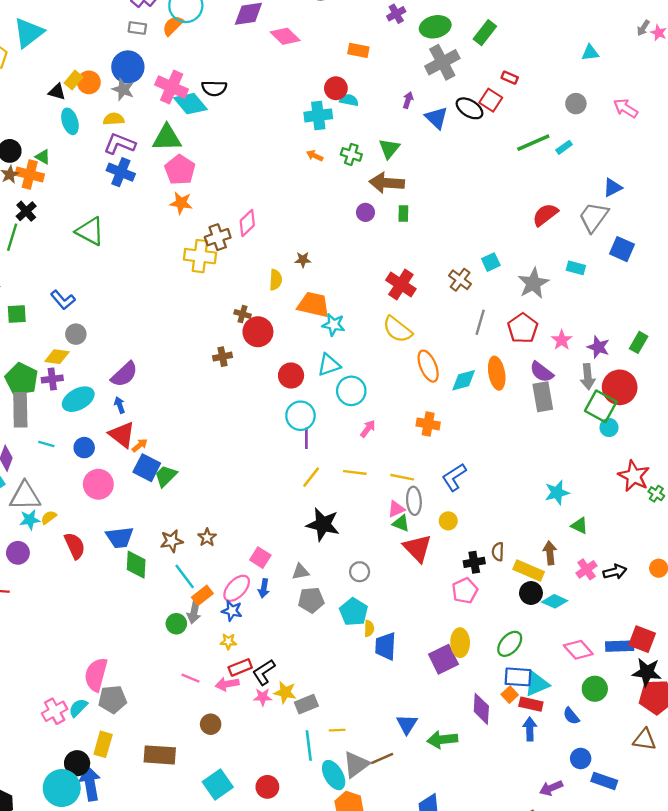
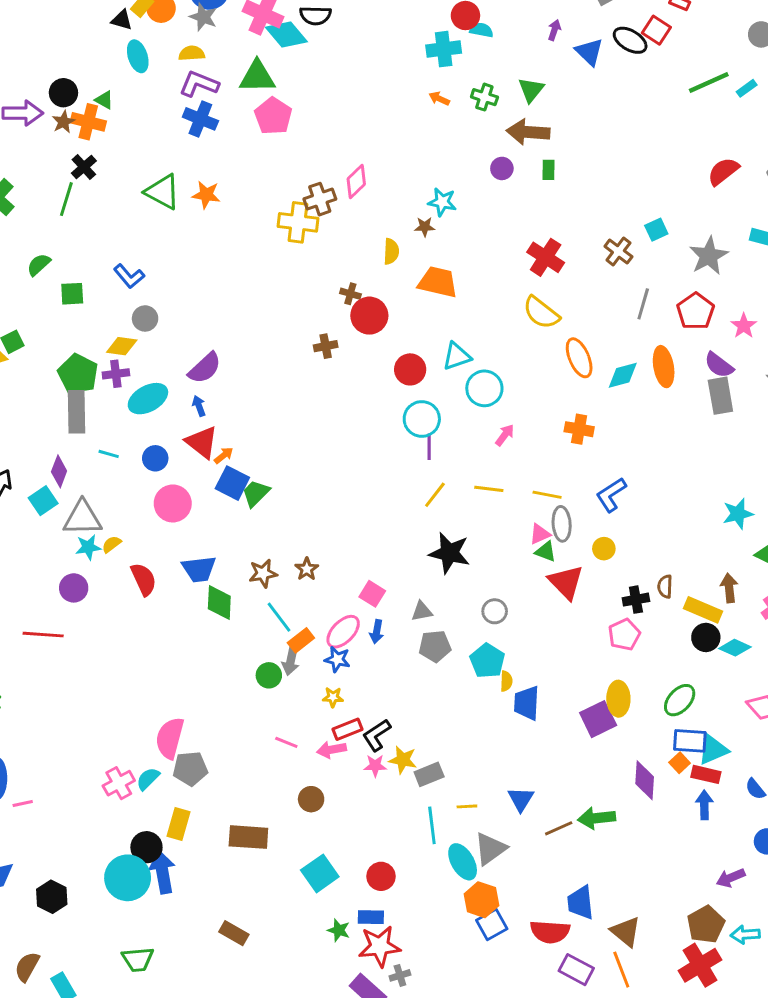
orange star: (181, 203) -> (206, 195), moved
cyan star: (334, 325) -> (442, 202), moved
blue triangle: (407, 724) -> (521, 799), moved
brown line: (382, 758) -> (559, 828), moved

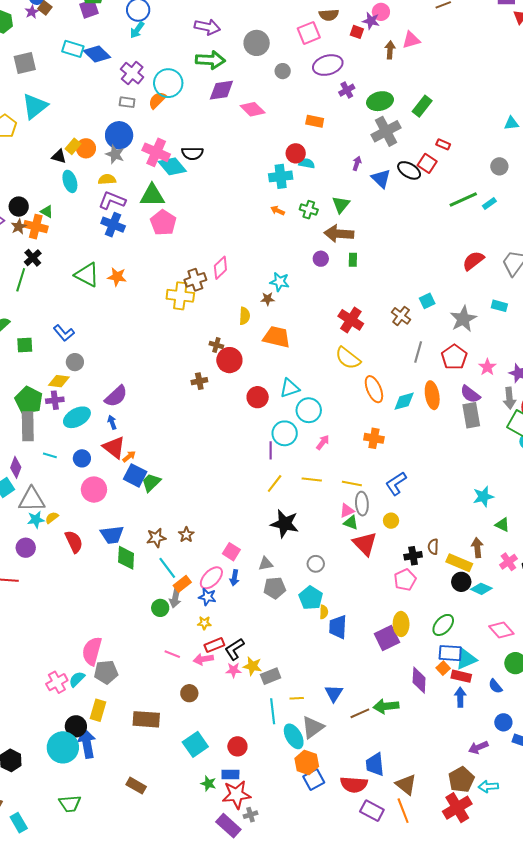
cyan circle: (422, 419) -> (285, 433), moved

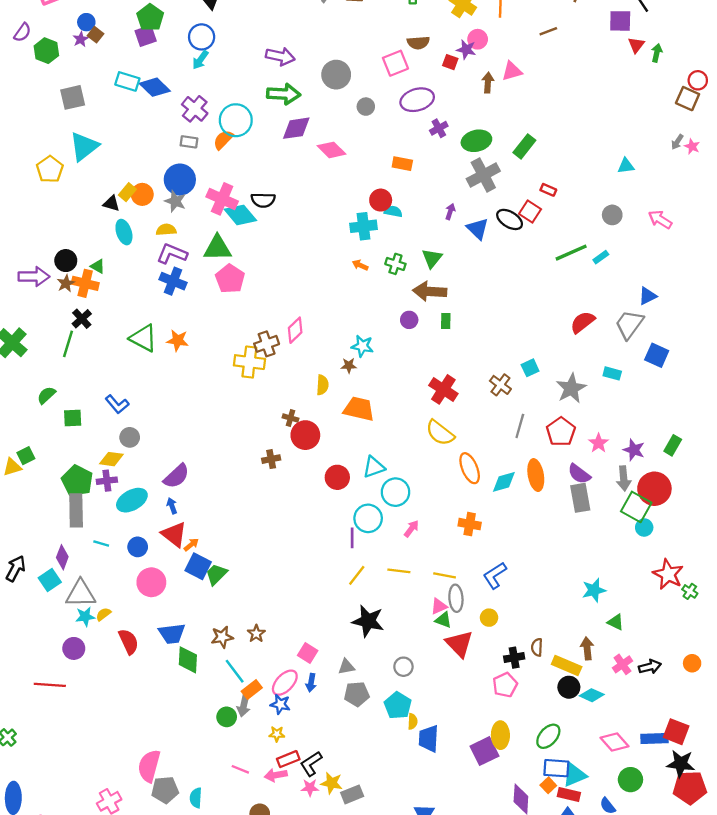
cyan semicircle: (77, 679) -> (196, 798), moved, turned -42

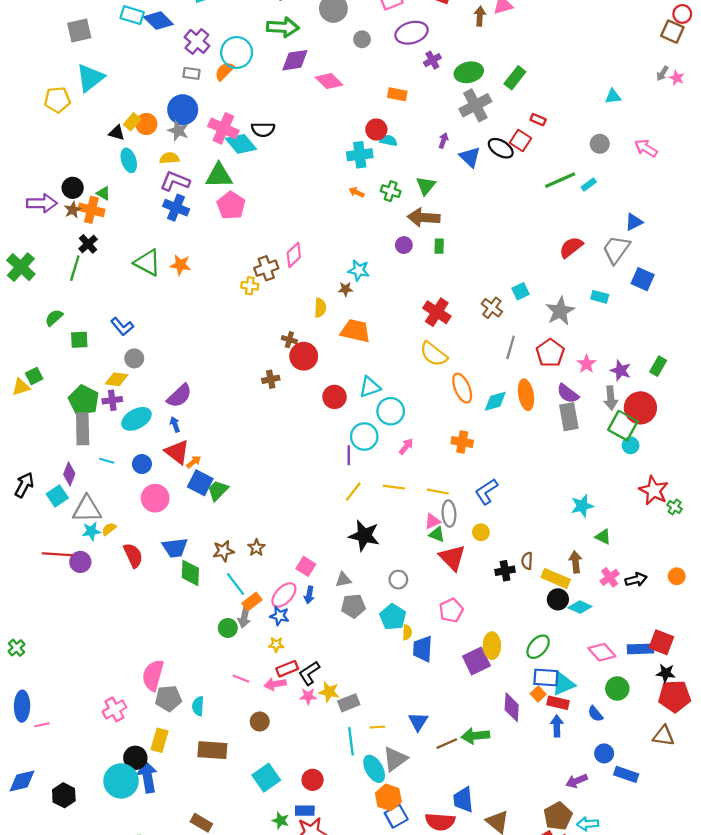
yellow pentagon: (50, 169) -> (57, 100), turned 30
yellow cross: (249, 362) -> (250, 286), size x0.6
red line: (50, 685) -> (57, 554), moved
pink pentagon: (505, 685) -> (451, 610), moved
black star: (681, 764) -> (666, 673), size x0.7

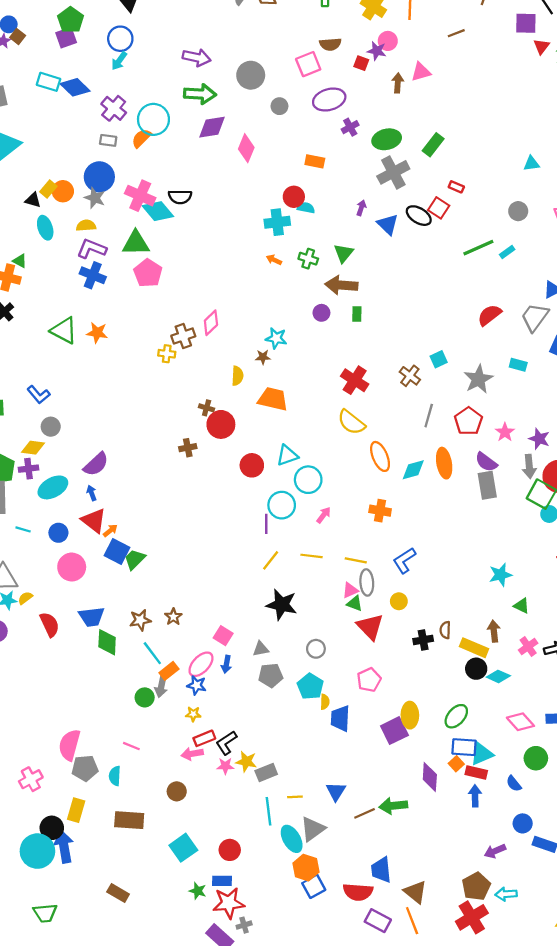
pink diamond: (329, 81) -> (246, 148), turned 68
pink line: (241, 679) -> (131, 746), moved

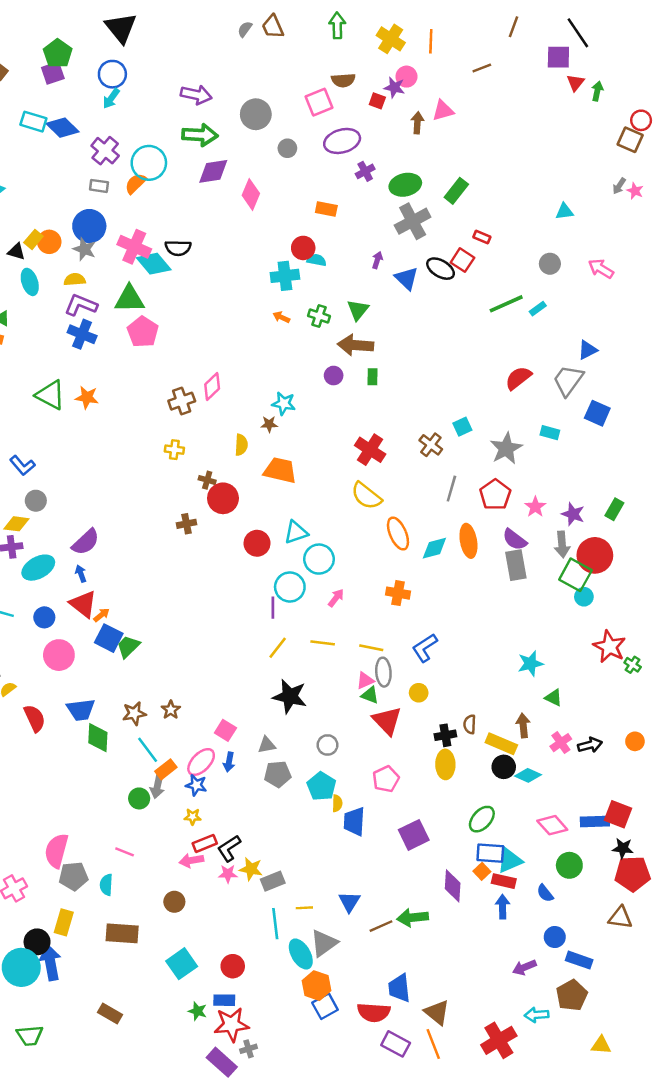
yellow cross: (167, 354) -> (174, 450), moved
yellow ellipse: (410, 715) -> (445, 764), moved
brown pentagon: (476, 886) -> (572, 995), moved

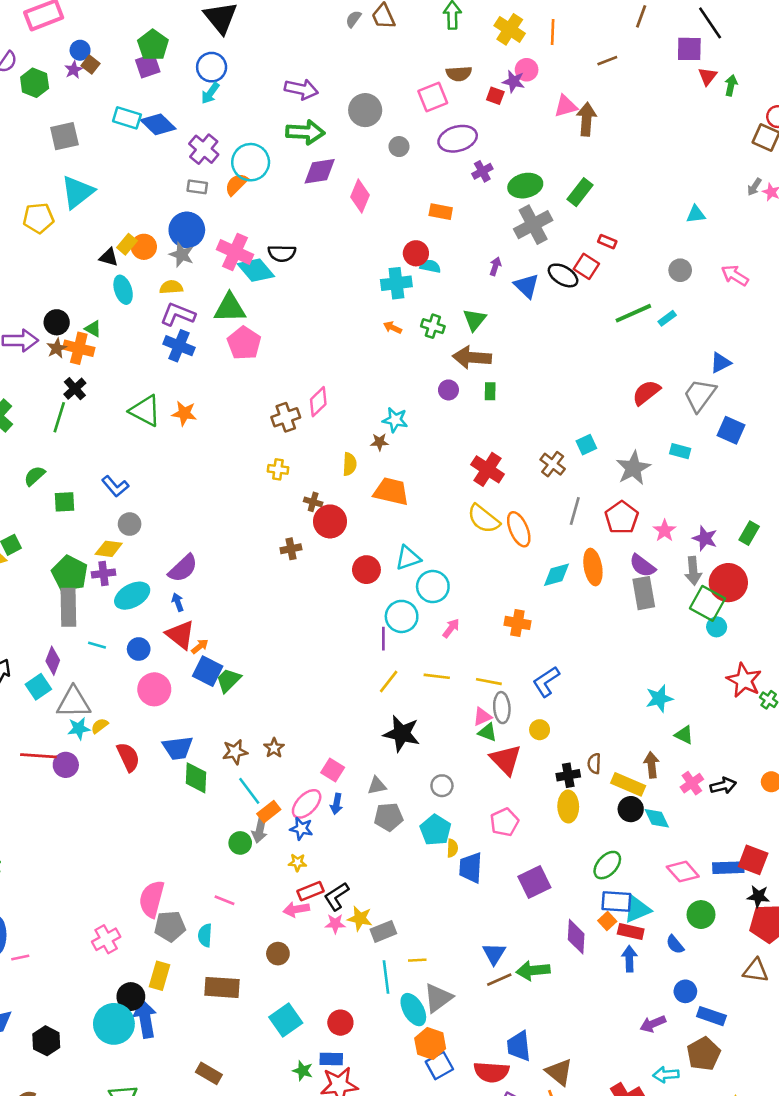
brown arrow: (417, 123) -> (586, 119), moved, size x1.4
orange ellipse: (398, 534) -> (519, 529), moved
cyan diamond: (528, 775) -> (657, 818), turned 40
blue triangle: (349, 902) -> (494, 954), moved

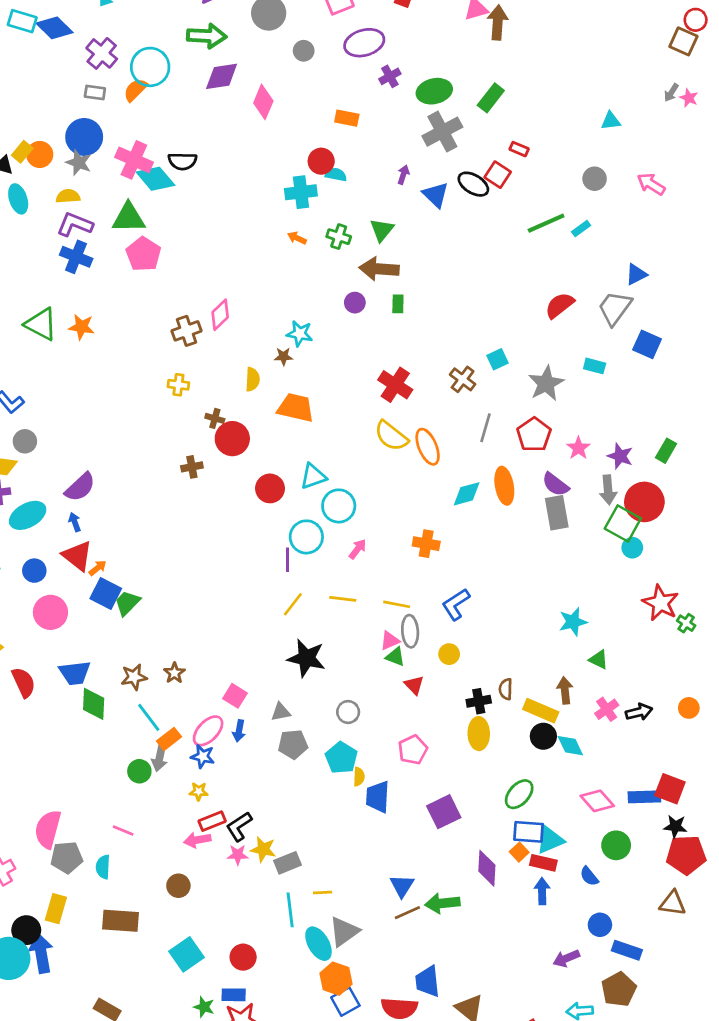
red triangle: (506, 760) -> (414, 685), size x0.6

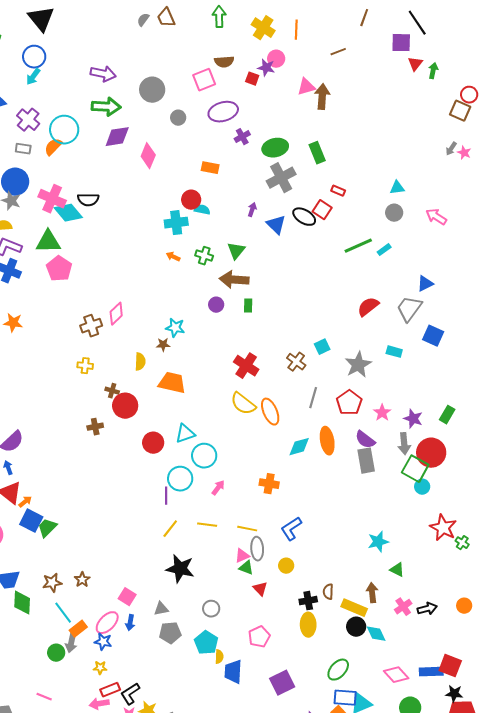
green rectangle: (491, 98) -> (317, 153), turned -60
cyan triangle: (611, 121) -> (397, 188), moved

